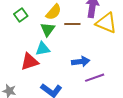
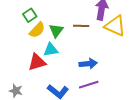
yellow semicircle: (54, 12) -> (37, 30), moved
purple line: (95, 78) -> (89, 85), moved

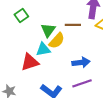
yellow semicircle: (37, 30) -> (57, 41), moved

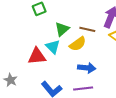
yellow semicircle: (57, 41) -> (78, 44), moved
cyan triangle: (43, 49) -> (53, 47), turned 42

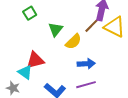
brown line: (87, 29) -> (92, 26), moved, turned -49
cyan triangle: (53, 47) -> (25, 72), moved

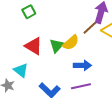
green triangle: (56, 29) -> (57, 46), moved
red triangle: (35, 60) -> (34, 46), moved, turned 42

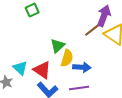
yellow semicircle: (71, 43) -> (67, 58), moved, turned -36
red triangle: (34, 46) -> (42, 70), moved

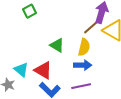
green triangle: (58, 46) -> (57, 45), turned -42
yellow semicircle: (67, 58) -> (84, 47), moved

